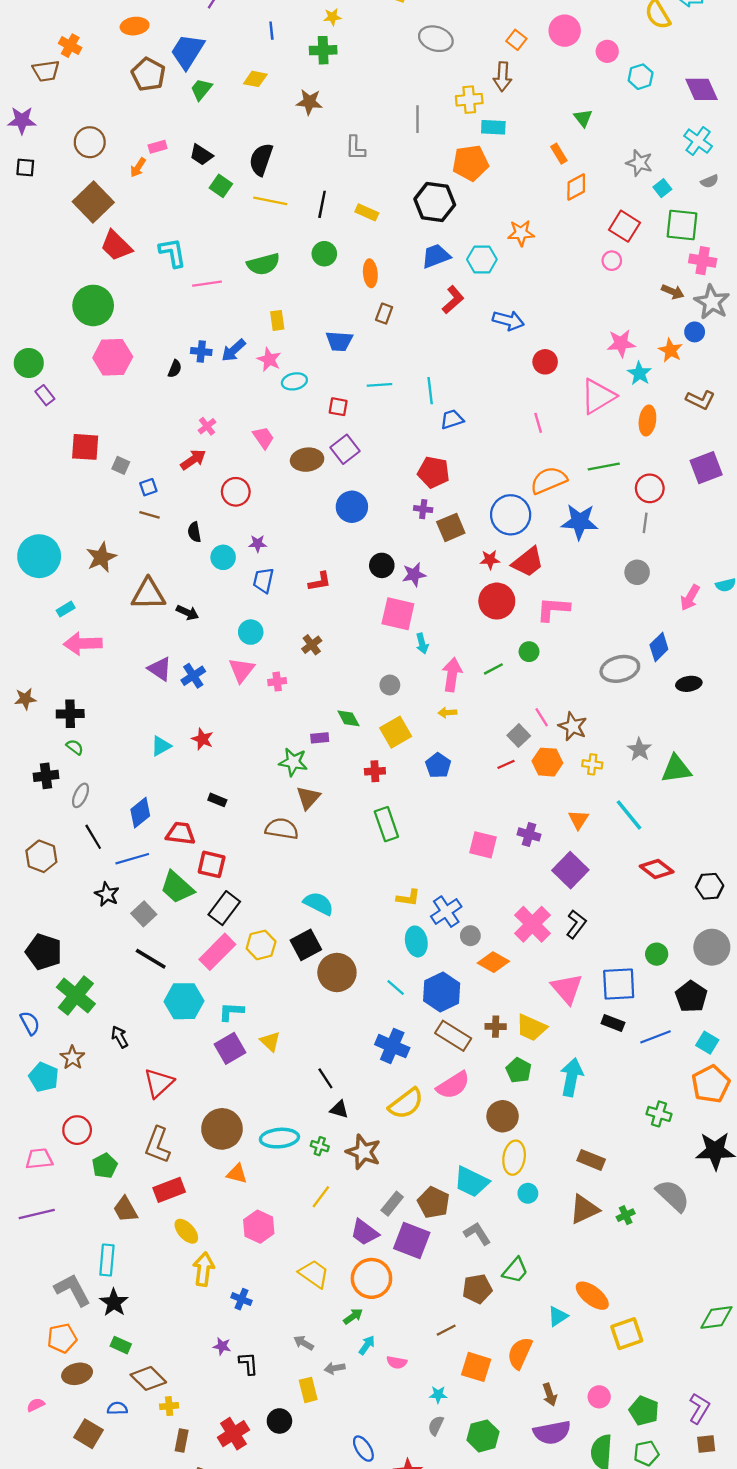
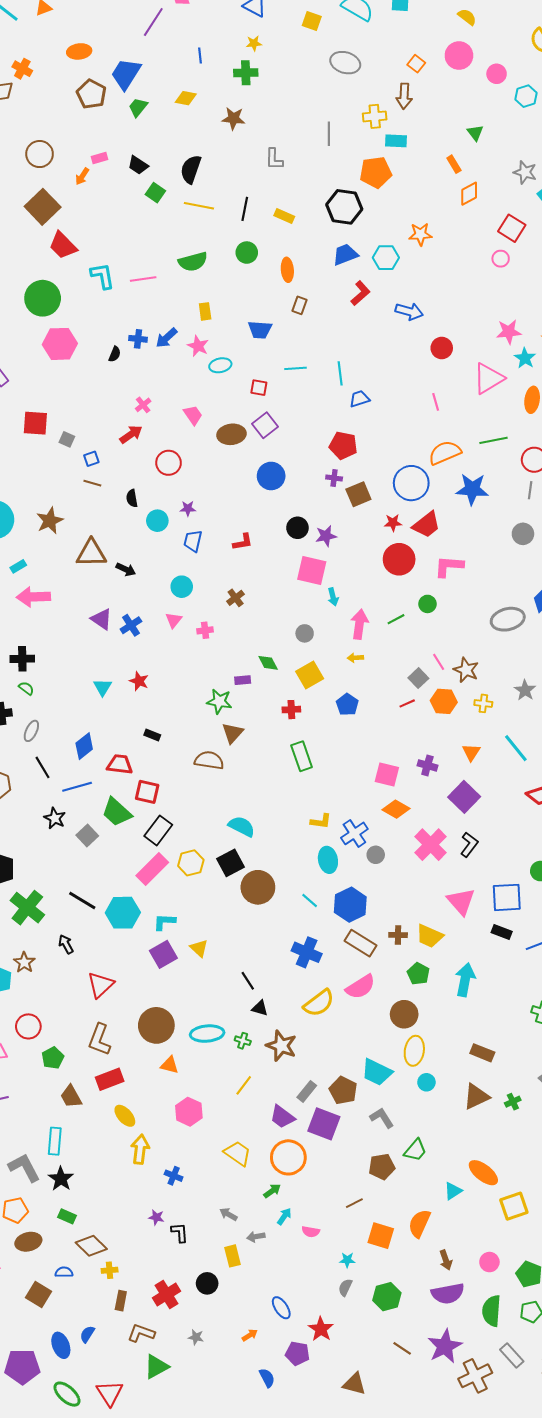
cyan L-shape: (173, 253) -> (103, 276), moved
pink triangle: (242, 670) -> (174, 620), size x0.7
cyan triangle: (161, 746) -> (103, 687), turned -30
black line: (151, 959) -> (82, 900), moved
orange diamond: (493, 962) -> (396, 809), moved

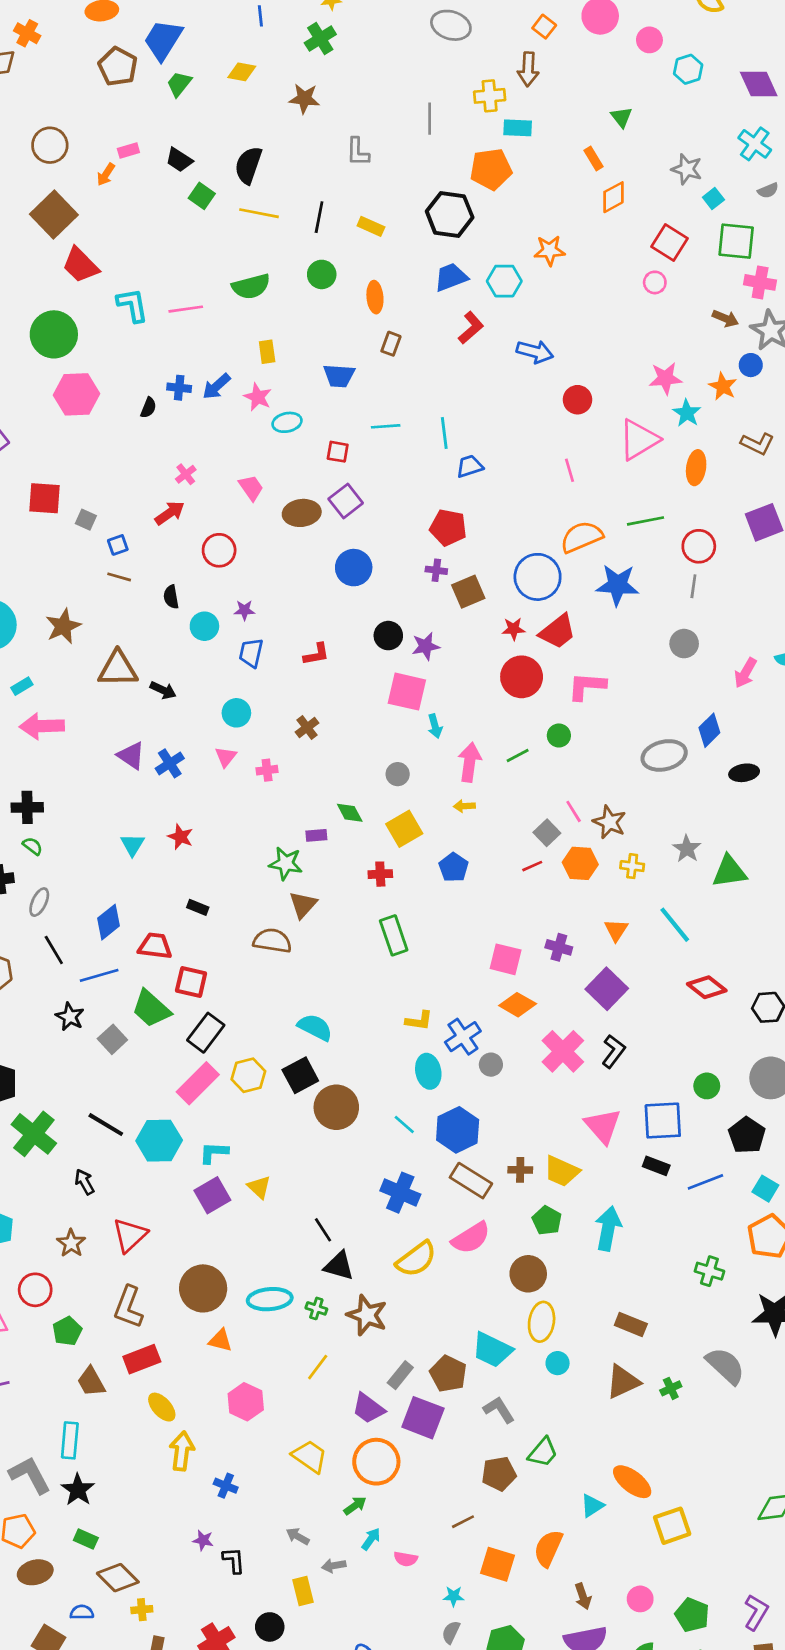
green cross: (246, 73) -> (320, 39), turned -30
brown star: (24, 962) -> (71, 1243), moved
black triangle: (260, 1008) -> (339, 1266), size x1.4

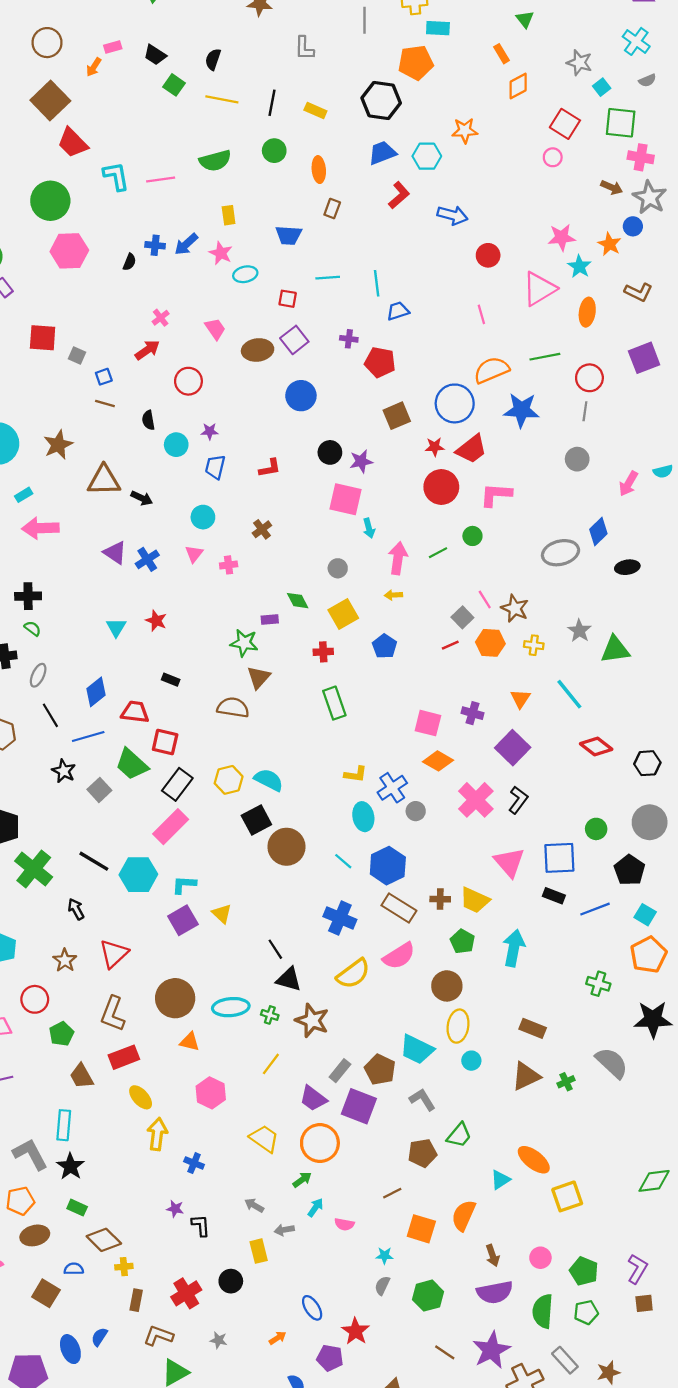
black semicircle: (248, 165) -> (213, 59), size x0.7
purple cross: (436, 570) -> (349, 339), moved
yellow hexagon: (248, 1075) -> (229, 780), moved

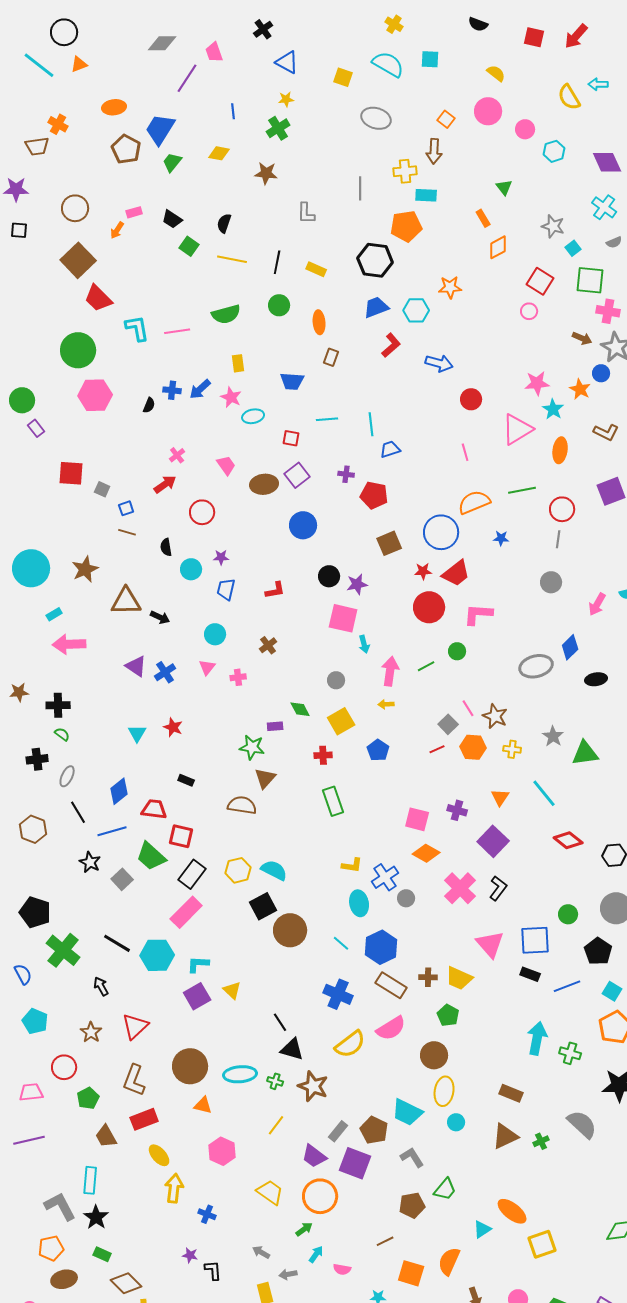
blue star: (521, 410) -> (501, 538), size x0.5
cyan arrow: (514, 948) -> (537, 1038), moved

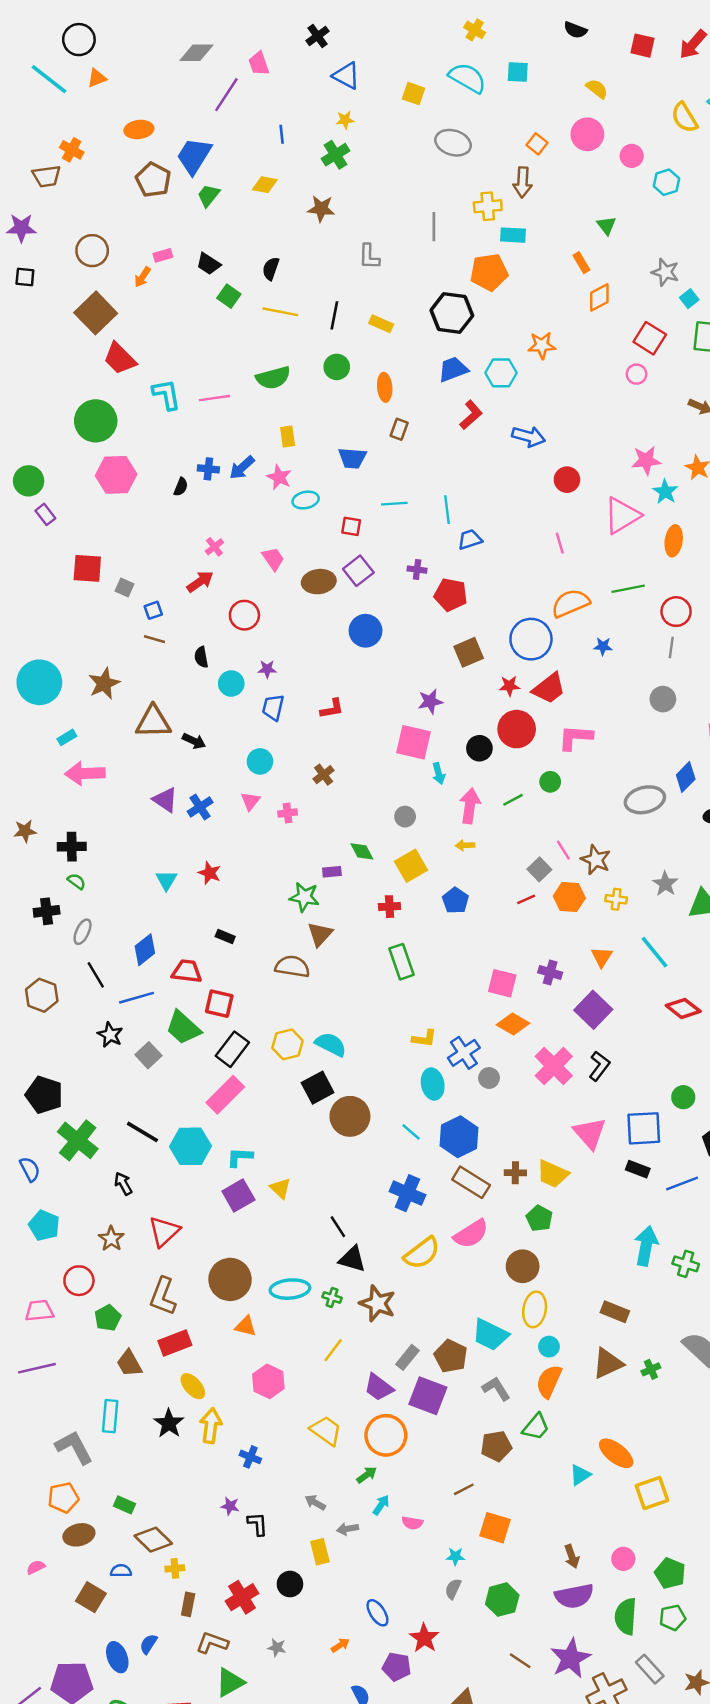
black circle: (329, 576) -> (479, 748), moved
black star: (96, 1217) -> (169, 1423), moved
orange semicircle: (449, 1261) -> (549, 1381), moved

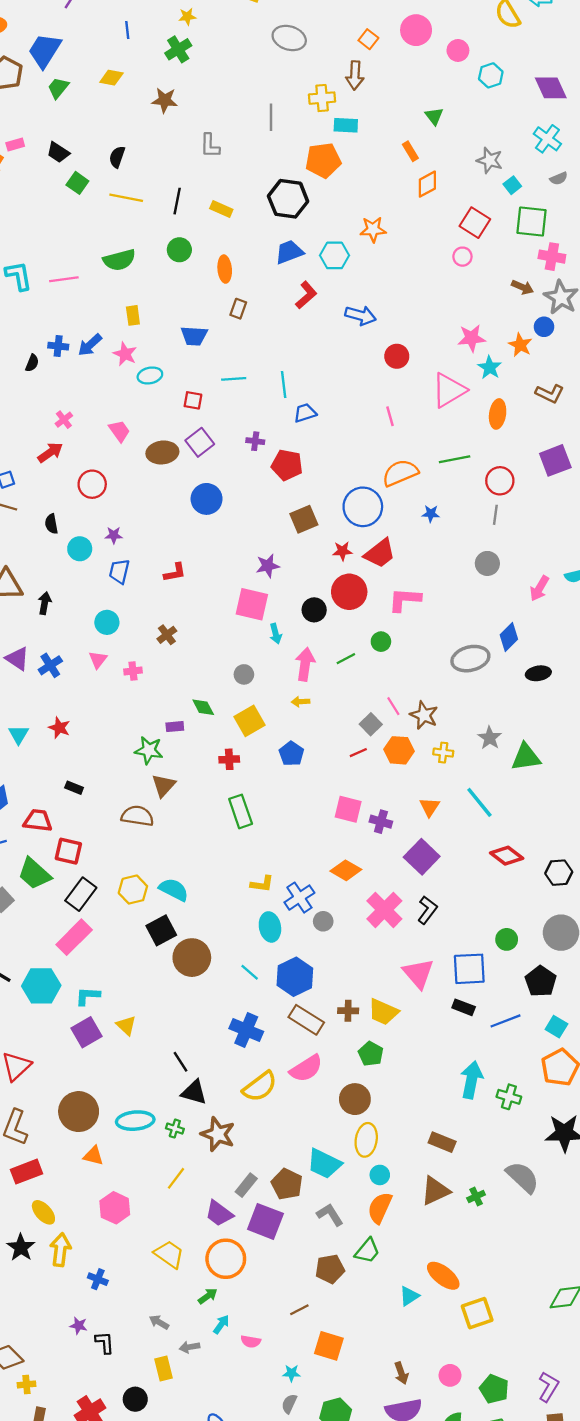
black arrow: (194, 741) -> (45, 603), turned -105
pink square: (502, 983) -> (348, 809), moved

